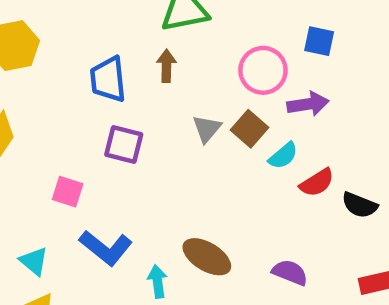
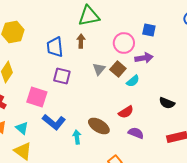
red semicircle: (317, 183) -> (126, 112), moved
pink square: (68, 192) -> (37, 97), size x1.5

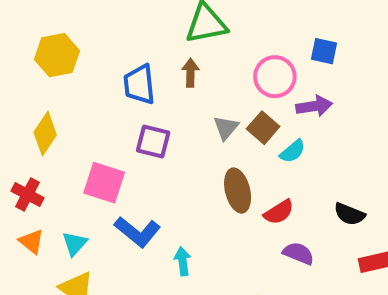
black semicircle: (167, 103) -> (349, 214), moved
brown ellipse: (99, 126) -> (238, 191), moved, turned 45
cyan triangle: (22, 128) -> (75, 244), turned 32

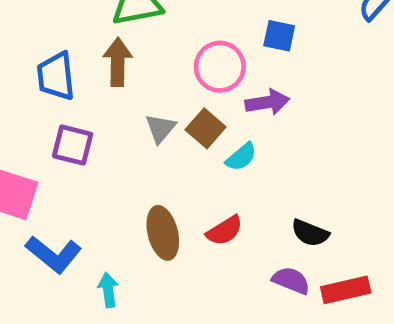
brown arrow: (190, 73) -> (118, 62), size x1.4
brown ellipse: (238, 191) -> (163, 233), moved
purple semicircle: (298, 253) -> (291, 280), moved

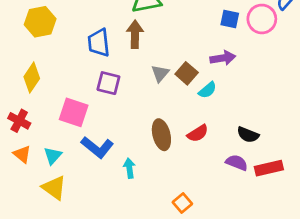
pink circle: (220, 67) -> (262, 19), moved

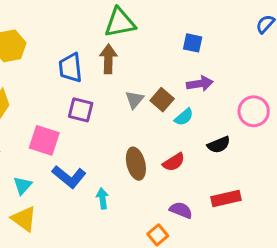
blue square: (230, 19) -> (193, 43), moved
pink circle: (262, 19) -> (254, 111), moved
black semicircle: (248, 135) -> (219, 145), moved, turned -45
purple semicircle: (237, 163) -> (181, 210), moved
red rectangle: (269, 168) -> (226, 199), moved

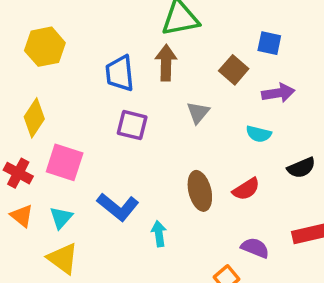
brown square: (162, 100) -> (234, 70), moved
cyan semicircle: (184, 117) -> (259, 134), turned 54
pink square: (44, 140) -> (65, 162), moved

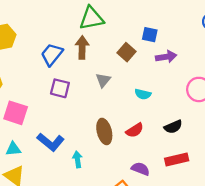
blue trapezoid: (120, 73) -> (52, 54), turned 45
purple arrow: (278, 93) -> (166, 57), moved
black semicircle: (301, 168) -> (173, 127), moved
cyan triangle: (61, 218) -> (13, 149), turned 42

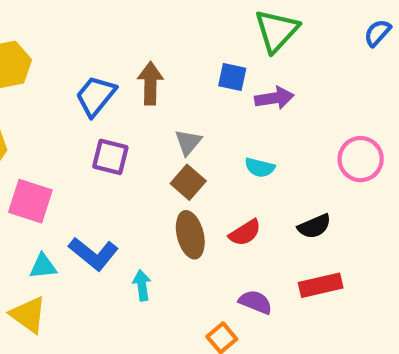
green triangle: (91, 18) -> (276, 31), moved, turned -36
blue square: (150, 35) -> (232, 77), moved
brown square: (126, 52) -> (188, 182), moved
purple arrow: (166, 57) -> (274, 98), moved
cyan triangle: (13, 149) -> (43, 266), moved

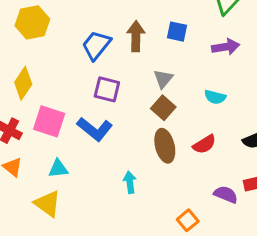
blue square: (232, 77) -> (177, 32), moved
blue L-shape: (94, 254) -> (95, 129), moved
purple semicircle: (255, 302) -> (226, 194), moved

